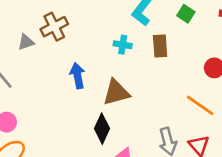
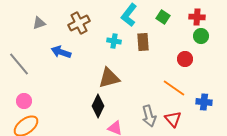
brown cross: (54, 27) -> (79, 23), moved
gray triangle: (26, 42) -> (39, 23), moved
blue arrow: (77, 76) -> (61, 52), moved, turned -60

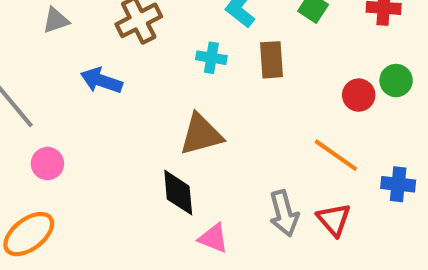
green circle: (201, 36) -> (396, 81), moved
pink circle: (24, 101) -> (47, 164), moved
black diamond: (98, 106) -> (178, 193), turned -30

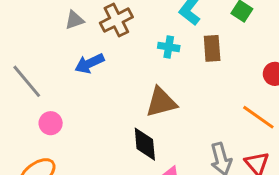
gray triangle: (56, 20) -> (74, 20), moved
blue arrow: (101, 81) -> (89, 63), turned -44

